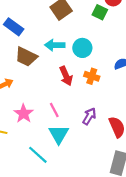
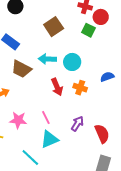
pink star: (24, 114) -> (18, 120), turned -30
cyan triangle: (59, 134) -> (49, 139), turned 36

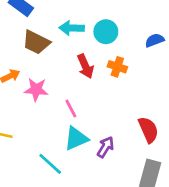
blue semicircle: (107, 77) -> (155, 40), moved
pink star: (18, 120) -> (36, 90), moved
purple arrow: (77, 124) -> (105, 147), moved

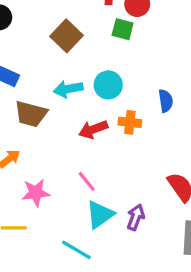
blue semicircle: (155, 40) -> (166, 101), moved, turned 114
red arrow: (85, 66) -> (93, 129), turned 105
pink star: (36, 90) -> (36, 193), moved

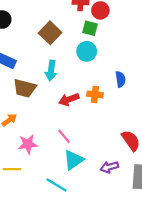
cyan circle: (108, 85) -> (87, 51), moved
cyan arrow: (68, 89) -> (51, 71), turned -72
purple arrow: (136, 217) -> (109, 167), moved, turned -126

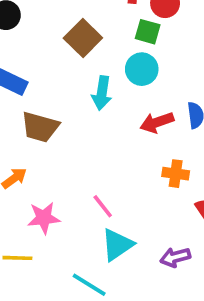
cyan arrow: (51, 71) -> (102, 93), moved
orange cross: (95, 94) -> (176, 174), moved
red arrow: (69, 99) -> (157, 122), moved

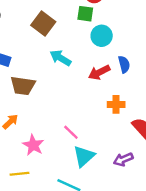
cyan circle: (142, 69) -> (102, 36), moved
cyan arrow: (102, 93) -> (60, 58), turned 120
pink star: (44, 218) -> (33, 145), turned -30

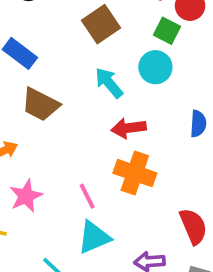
cyan circle: (102, 36) -> (155, 67), moved
red arrow: (99, 72) -> (129, 128), moved
orange cross: (116, 104) -> (135, 173), moved, size x1.5

